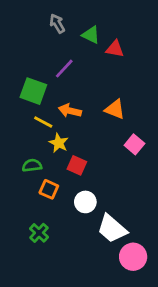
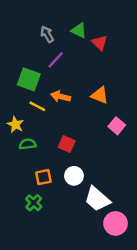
gray arrow: (57, 24) -> (47, 34), moved
red triangle: (115, 49) -> (100, 43), turned 35
yellow star: (59, 143) -> (15, 125), moved
orange square: (49, 189) -> (43, 177), moved, turned -35

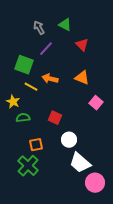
red triangle: (100, 43) -> (82, 45), moved
white circle: (74, 176) -> (69, 140), moved
green cross: (34, 203) -> (28, 166), size x1.5

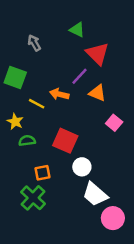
gray arrow: (39, 28) -> (34, 43), moved
red triangle: (82, 45) -> (97, 54), size x1.5
purple line: (46, 49) -> (80, 76), moved
green square: (24, 65) -> (15, 77), moved
red square: (55, 118) -> (65, 141), size x1.5

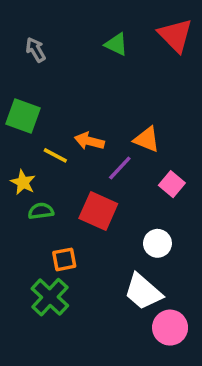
gray arrow: (34, 43) -> (36, 50), moved
red triangle: (97, 54) -> (175, 35), moved
purple line: (80, 76) -> (120, 168), moved
white circle: (82, 167) -> (157, 243), moved

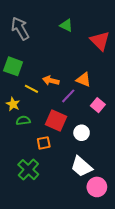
red triangle: (175, 35) -> (100, 41), moved
gray arrow: (36, 50) -> (20, 28), size x1.6
white circle: (157, 243) -> (82, 133), moved
orange square: (64, 259) -> (44, 143), moved

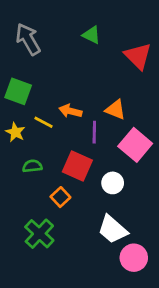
purple line: (68, 96) -> (94, 132), turned -42
yellow star: (13, 104) -> (15, 132), moved
pink square: (98, 105) -> (135, 145), size x1.6
orange square: (44, 143) -> (60, 197), turned -32

